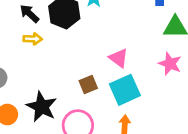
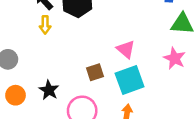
yellow arrow: (33, 39) -> (45, 25), turned 84
black star: (42, 107) -> (49, 90), size x0.7

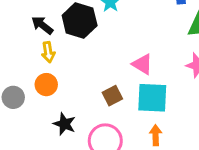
cyan square: (130, 80) -> (152, 98), turned 32
orange circle: (15, 95) -> (46, 85), moved

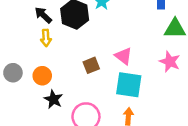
orange circle: (46, 85) -> (42, 76), moved
brown square: (112, 96) -> (91, 65), moved

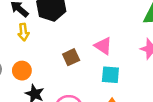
cyan square: (129, 85) -> (110, 75), size x0.7

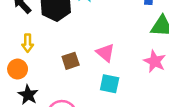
yellow arrow: (23, 32) -> (28, 43), moved

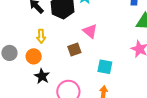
pink triangle: (105, 53) -> (90, 31), moved

